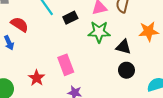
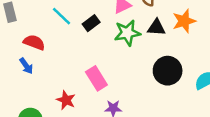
black triangle: (124, 47) -> (156, 27), moved
black circle: (126, 70) -> (168, 71), size x1.5

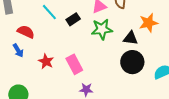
black triangle: (156, 27) -> (131, 38), moved
red star: (66, 100) -> (46, 61), moved

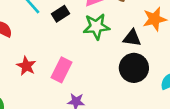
pink rectangle: (74, 64) -> (62, 70), turned 54

